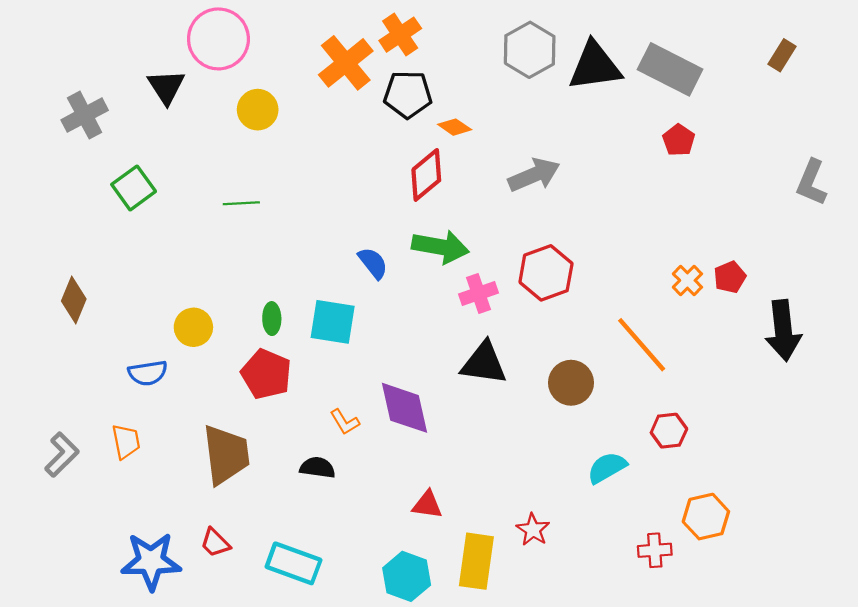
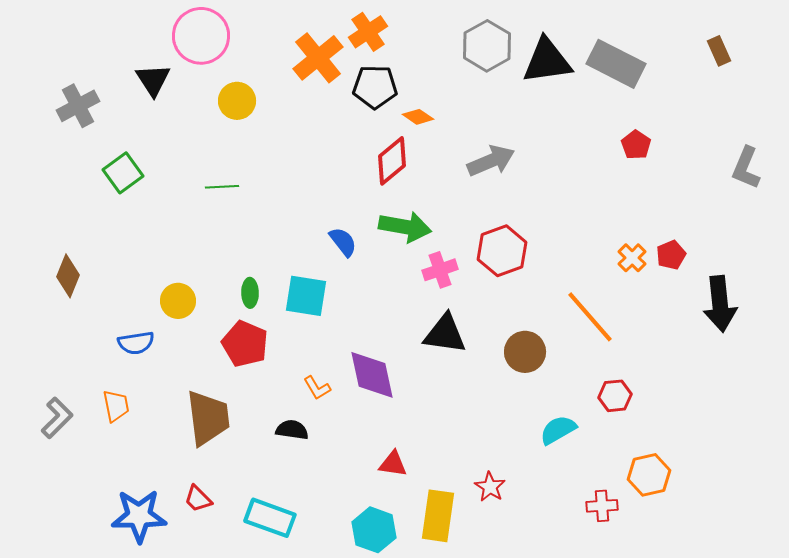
brown rectangle: (782, 55) -> (719, 51), turned -56
red pentagon: (679, 140) -> (636, 145), moved

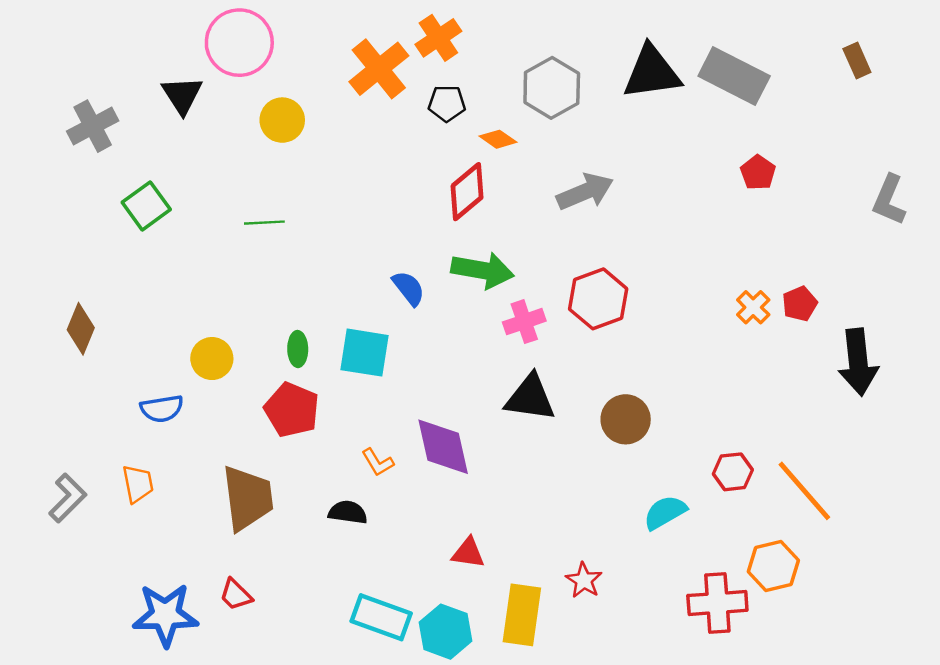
gray hexagon: (487, 46) -> (552, 88), moved
black pentagon: (375, 87) -> (447, 103), size x0.7
orange line: (590, 317) -> (804, 491), moved
red cross: (602, 506) -> (717, 603), size x1.6
cyan rectangle: (270, 518) -> (381, 617), moved

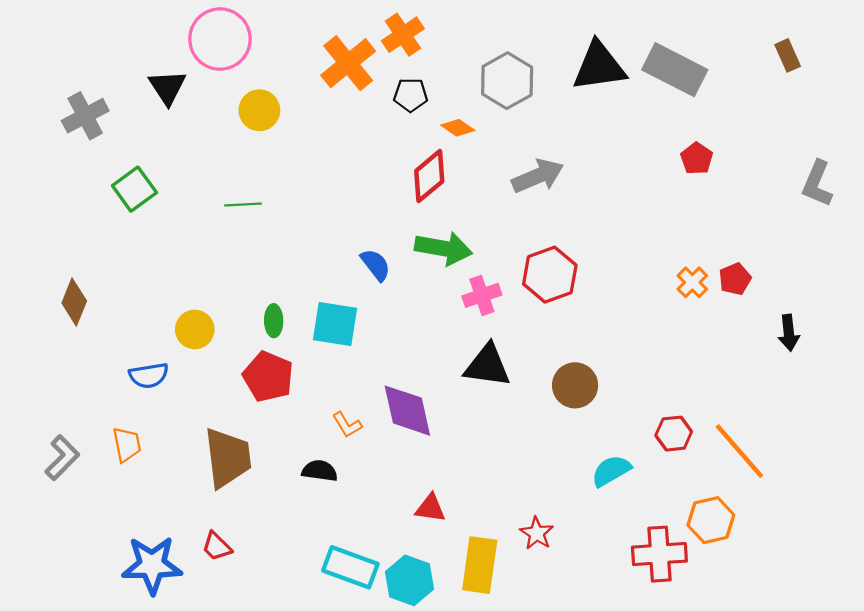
black arrow: (858, 362) -> (789, 333), size x0.6

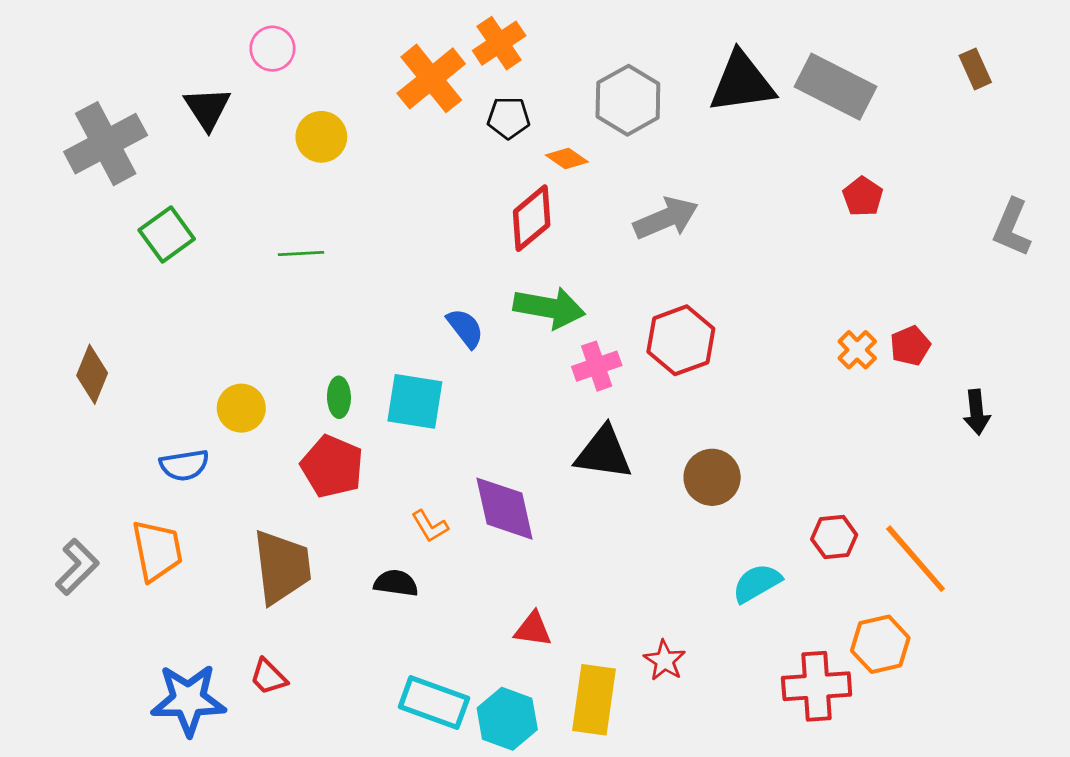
pink circle: (220, 39) -> (272, 49), size x0.6
gray cross: (85, 116) -> (106, 144), size x1.4
orange trapezoid: (127, 445) -> (157, 551), size x1.4

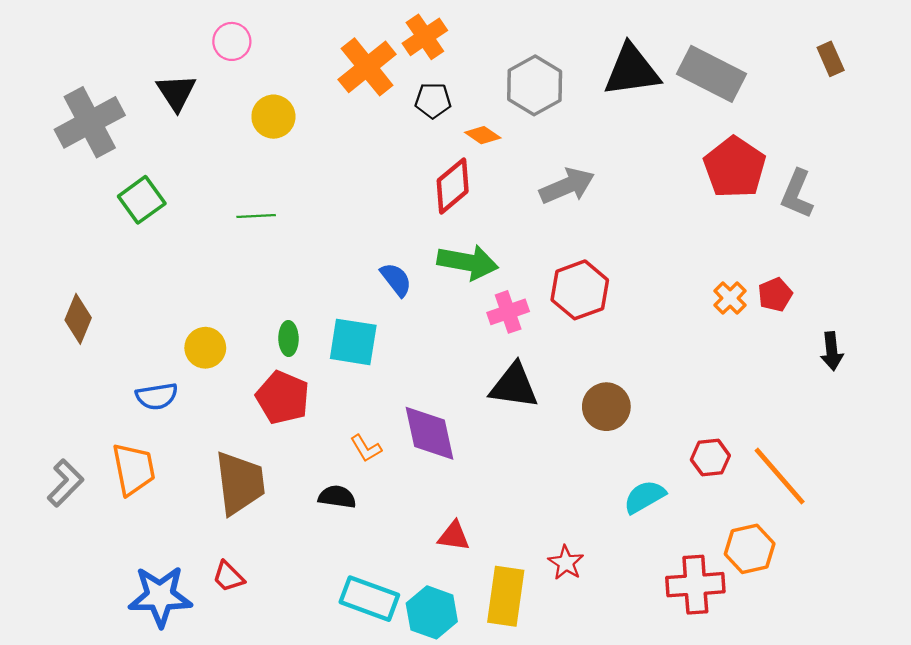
red pentagon: (863, 196) -> (735, 167), size x1.8
gray L-shape: (1012, 228) -> (797, 194), moved

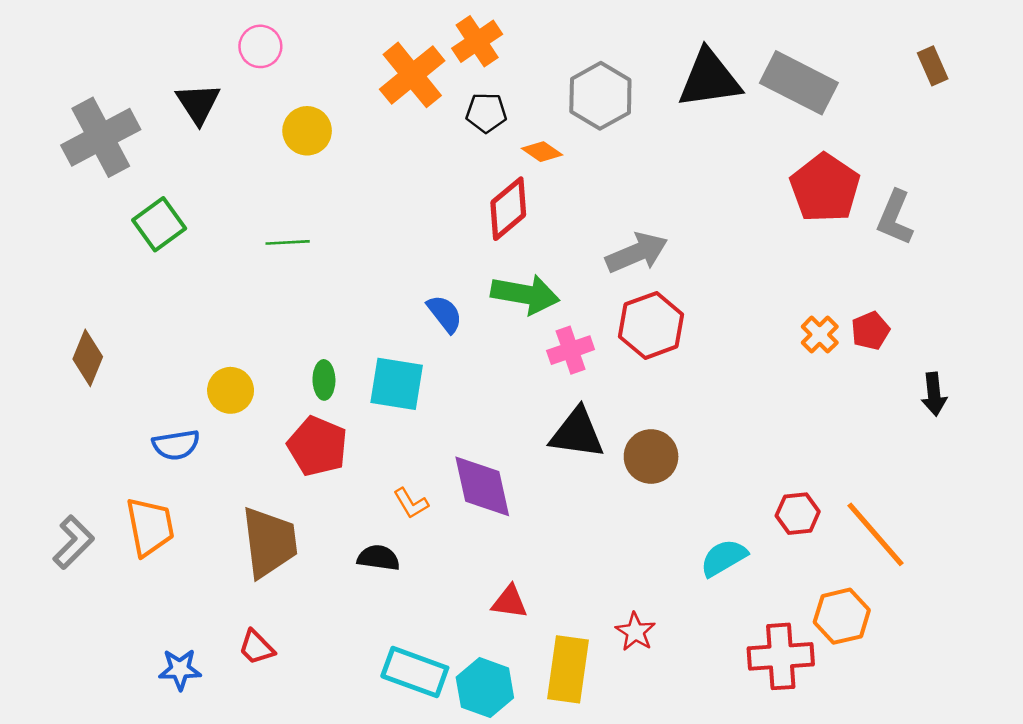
gray arrow: (567, 186) -> (637, 253), moved
brown circle: (606, 407) -> (651, 457), moved
blue star: (160, 596) -> (180, 669), size x0.6

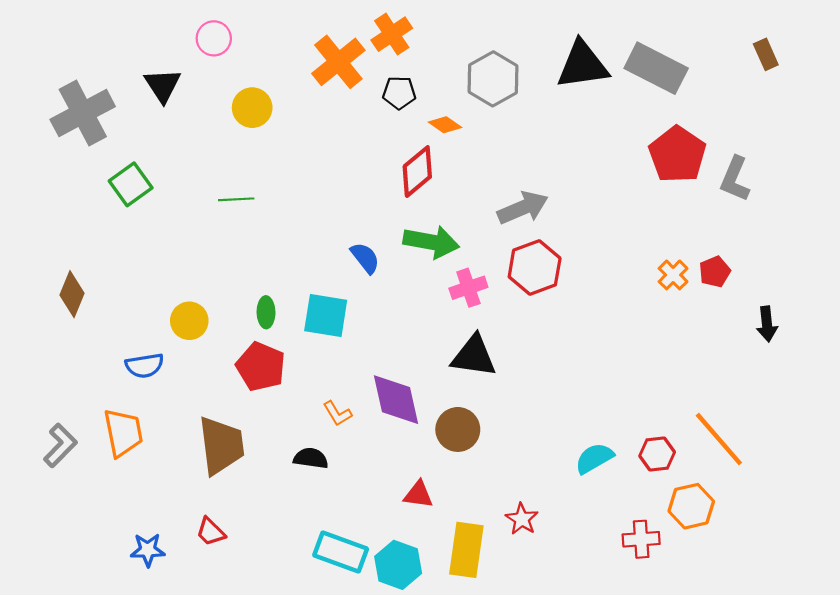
brown circle: (651, 457) -> (458, 429), moved
red hexagon: (798, 514) -> (657, 454), moved
red cross: (781, 656) -> (641, 539), size x0.7

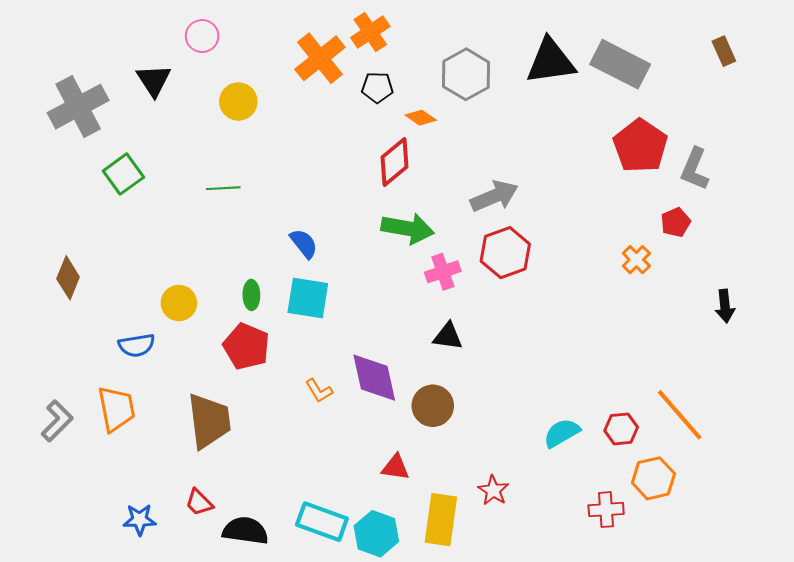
blue semicircle: (365, 258) -> (304, 244), moved
red pentagon: (715, 272) -> (676, 222), moved
black triangle: (474, 356) -> (448, 336), size x0.7
black semicircle: (311, 458) -> (245, 531), moved, size x1.4

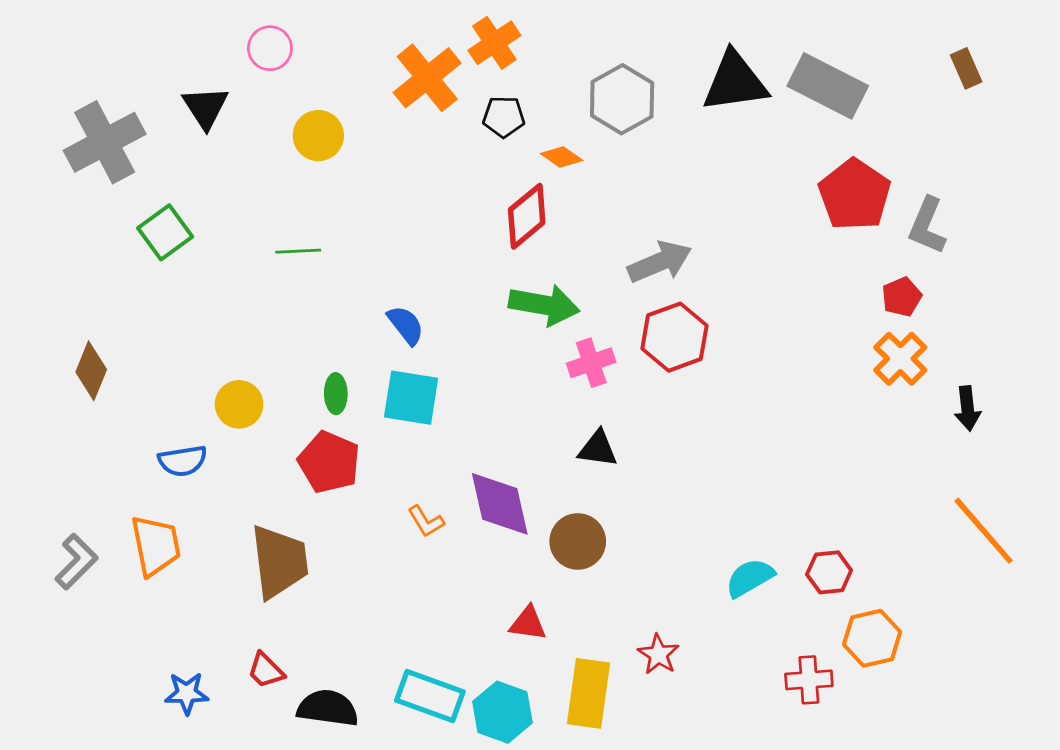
orange cross: (636, 260) -> (900, 359), moved, size x1.4
orange line: (680, 415) -> (984, 531), moved

